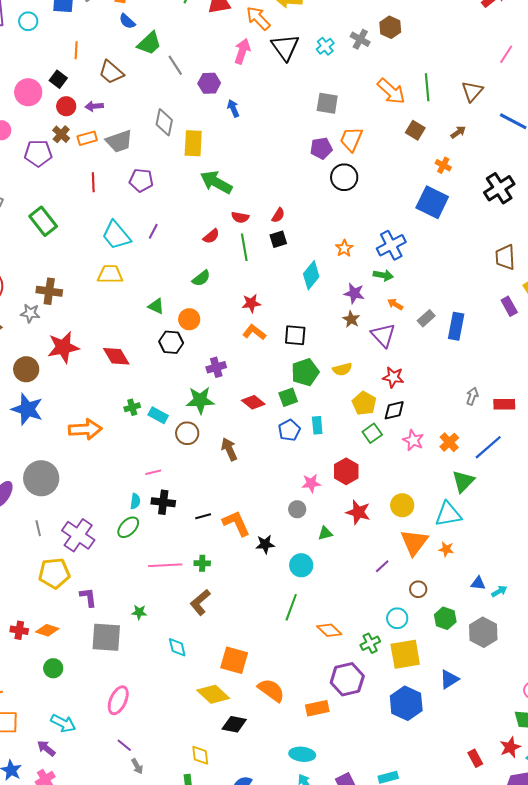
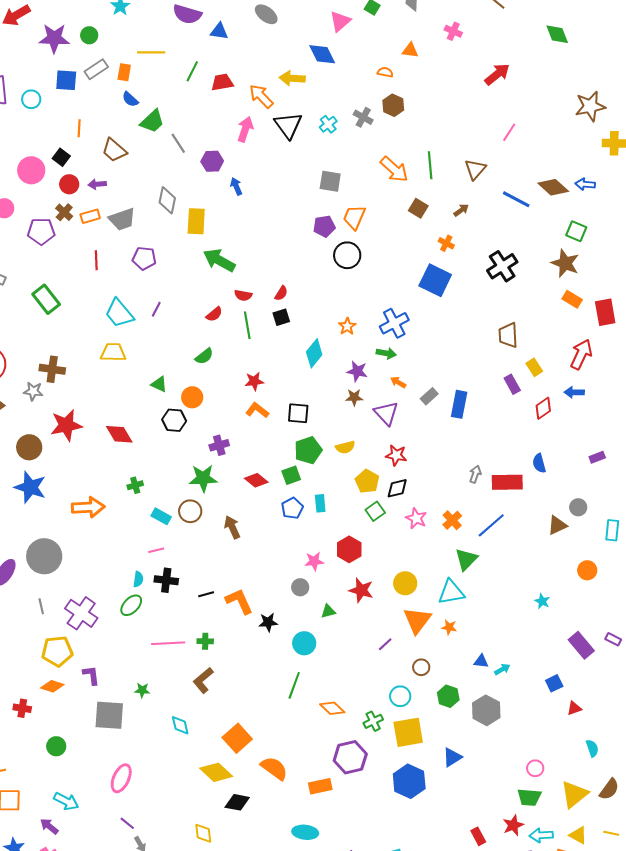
brown star: (351, 319) -> (354, 397), turned -30
red rectangle: (504, 404) -> (507, 482), size x1.4
cyan rectangle: (158, 415) -> (161, 516), moved
orange diamond: (47, 630) -> (52, 686), moved
orange square: (234, 660) -> (237, 738), turned 32

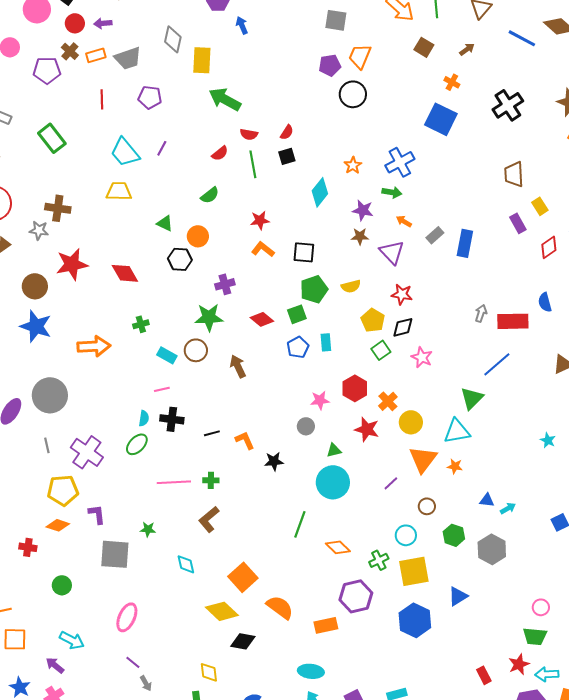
orange cross: (452, 520) -> (388, 401), moved
orange L-shape: (239, 601) -> (245, 440), size x0.7
cyan circle: (304, 643) -> (333, 482), moved, size x1.4

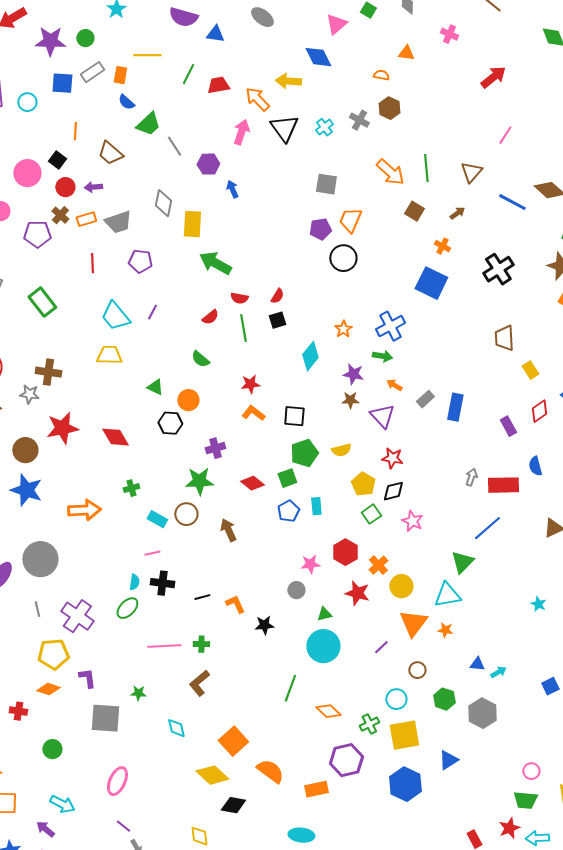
green semicircle: (210, 195) -> (200, 359), turned 78
purple rectangle: (518, 223) -> (508, 426), moved

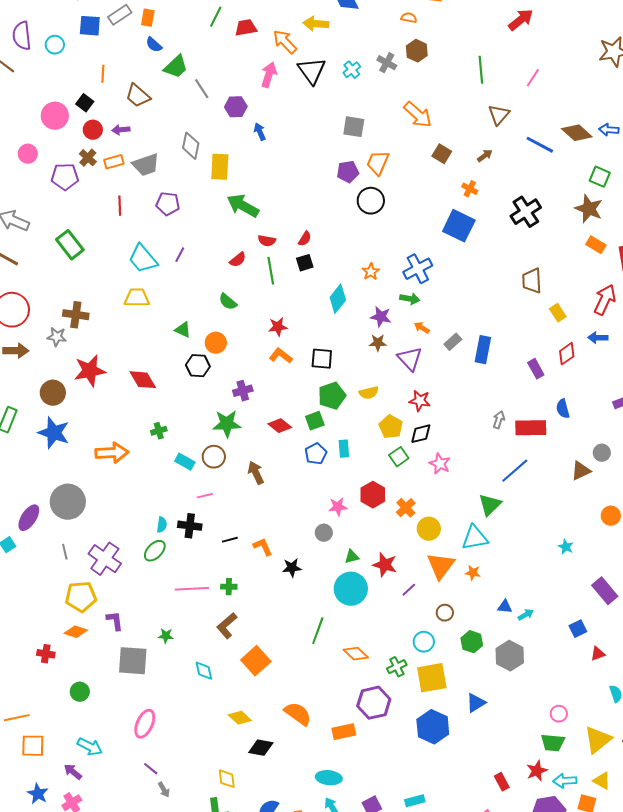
green line: (426, 168) -> (481, 70), moved
pink line: (152, 553) -> (205, 496), moved
red star: (357, 593) -> (385, 565), moved
orange square: (233, 741) -> (256, 661), moved
yellow diamond: (212, 775) -> (240, 718), size x0.7

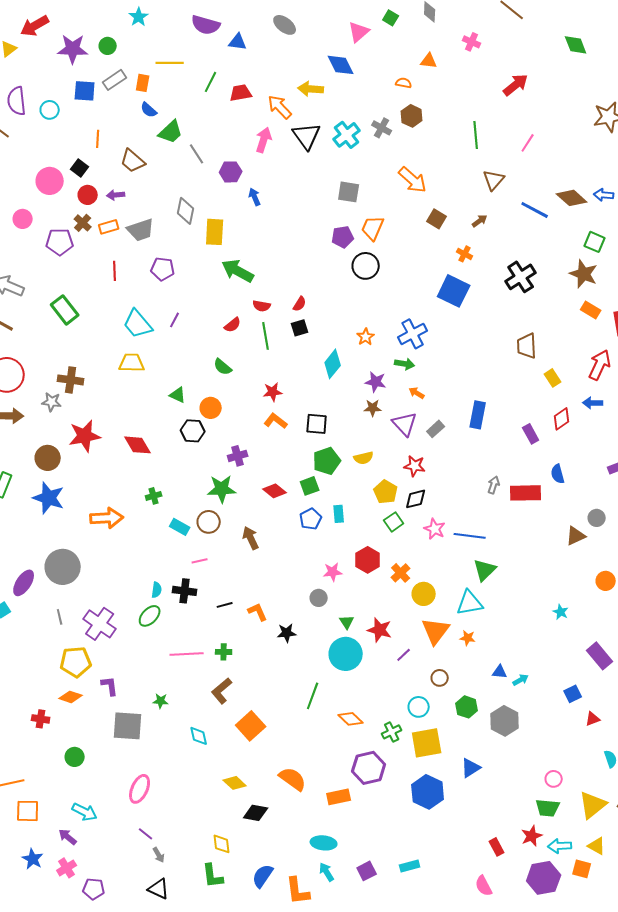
cyan cross: (352, 70) -> (347, 135), size x1.5
gray rectangle: (453, 342) -> (436, 429), moved
blue line: (515, 471) -> (470, 536), moved, turned 48
green triangle: (352, 557) -> (347, 622), turned -49

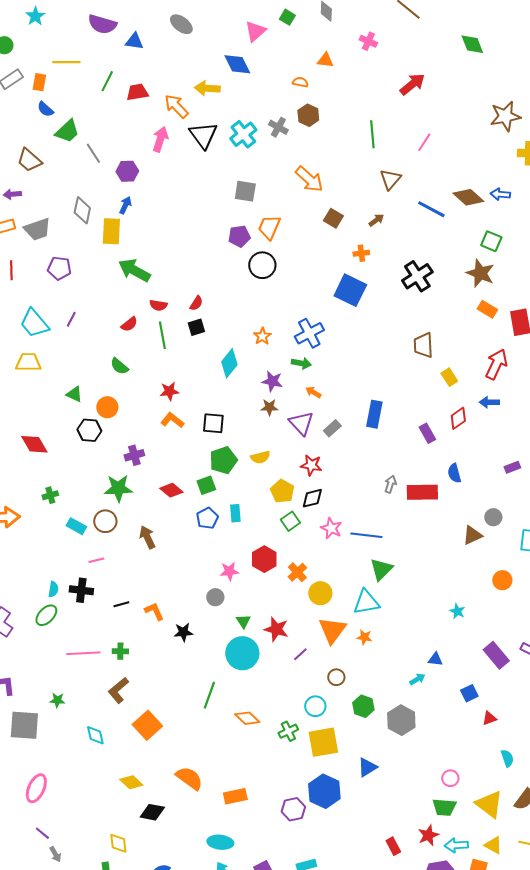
blue arrow: (255, 197) -> (125, 205), moved, turned 48
orange cross: (465, 254) -> (361, 253), turned -35
blue triangle: (500, 672) -> (435, 659), moved
purple hexagon: (369, 768) -> (293, 809), moved, size x0.7
yellow triangle: (593, 805) -> (489, 804), turned -44

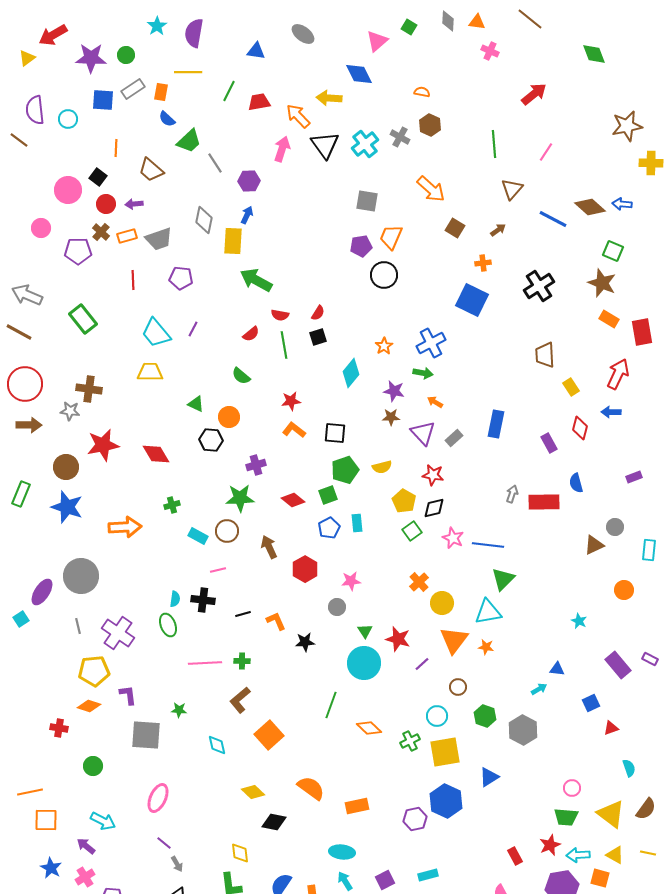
purple semicircle: (102, 24) -> (194, 33), moved, turned 84
orange triangle: (325, 60) -> (477, 22), moved
red diamond: (458, 418) -> (580, 428), turned -40
red hexagon: (264, 559) -> (305, 569), moved
green ellipse: (46, 615) -> (168, 625), turned -65

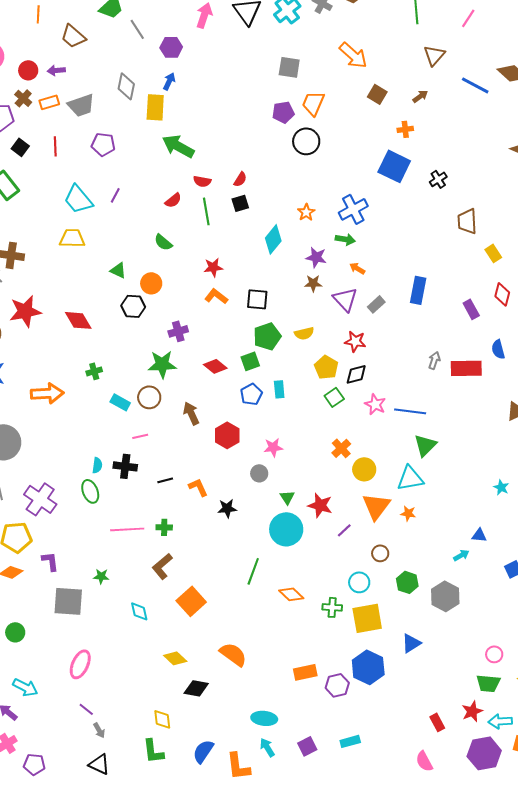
black square: (98, 177) -> (20, 147), moved
black cross: (539, 286) -> (438, 179), moved, size x0.6
green cross: (410, 741) -> (332, 607), turned 30
orange rectangle: (357, 806) -> (305, 672), moved

